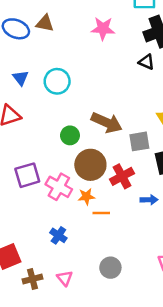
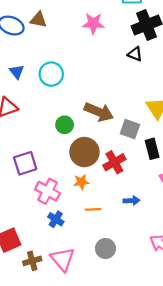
gray square: (139, 141) -> (130, 129), turned 30
pink cross: (59, 187) -> (48, 191), moved
blue arrow: (149, 200) -> (131, 201), moved
orange line: (101, 213) -> (93, 209), moved
pink triangle: (65, 278) -> (63, 259), size x1.6

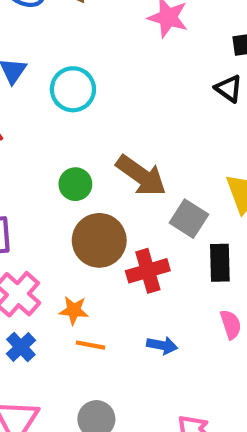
orange star: (81, 182) -> (74, 310), moved

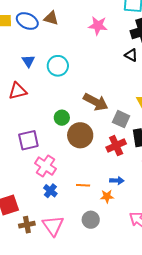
green circle: (75, 184) -> (62, 118), moved
red cross: (148, 271) -> (116, 146), moved
orange star: (74, 310) -> (107, 196), moved

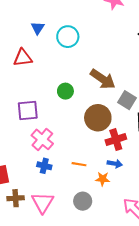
brown circle: (80, 135) -> (98, 118), moved
red cross: (116, 146) -> (116, 140), moved
blue cross: (50, 191) -> (44, 166), turned -32

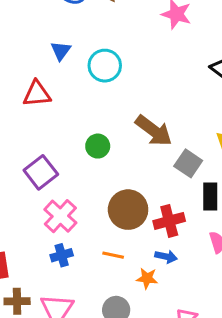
purple square: (28, 110) -> (41, 172), turned -35
brown circle: (98, 118) -> (128, 210), moved
blue cross: (44, 166) -> (62, 255), turned -32

